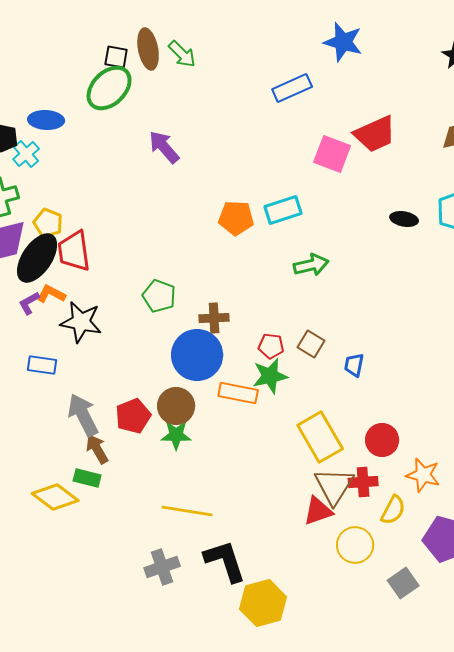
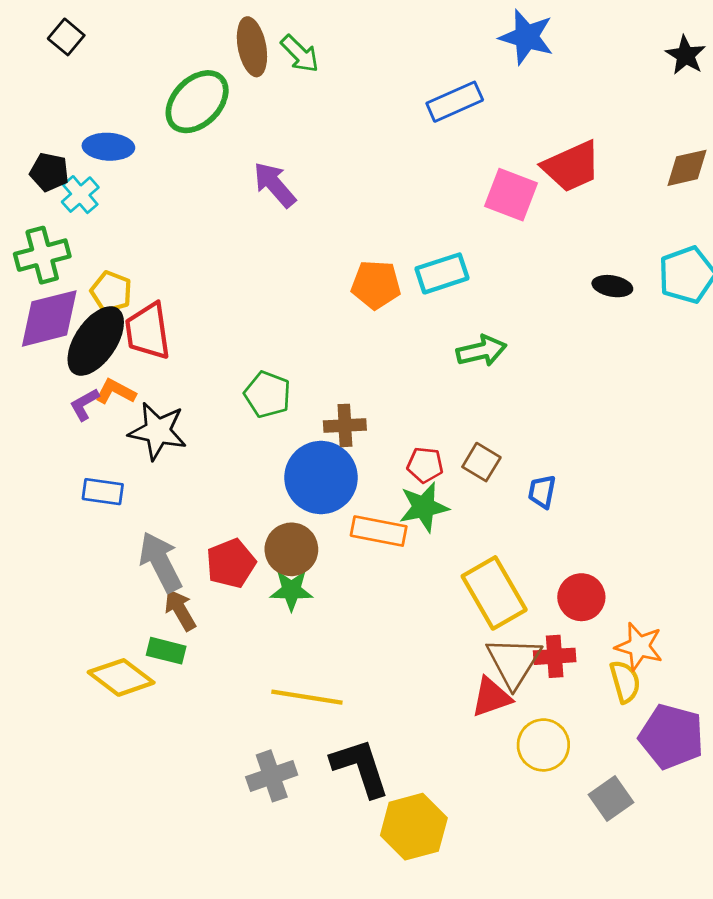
black square: (116, 57) -> (66, 37), moved, turned 30
yellow semicircle: (393, 510) -> (625, 682), moved, turned -44

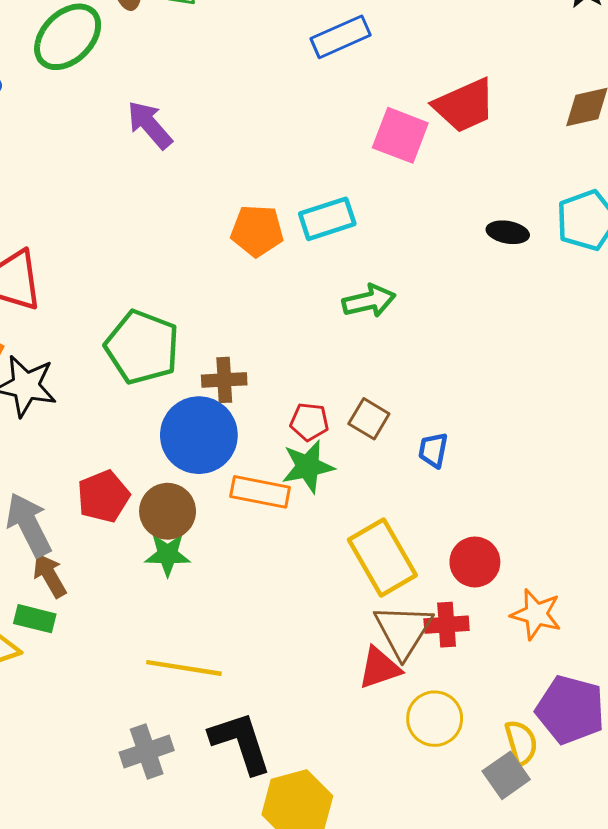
green pentagon: (267, 394) -> (142, 347), size x1.5
red pentagon: (231, 563) -> (103, 496), moved
yellow semicircle: (625, 682) -> (521, 743), moved

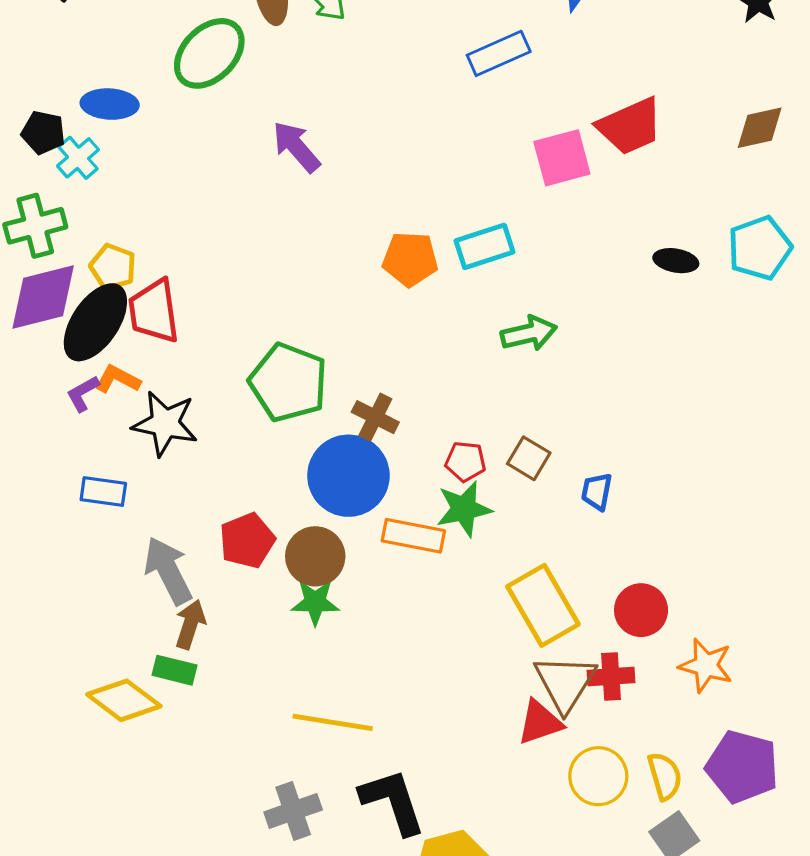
pink square: (400, 135) -> (562, 158), turned -36
brown cross: (224, 380) -> (375, 417), turned 30
brown arrow: (50, 575) -> (190, 624), turned 48
yellow semicircle: (521, 743) -> (665, 776), moved

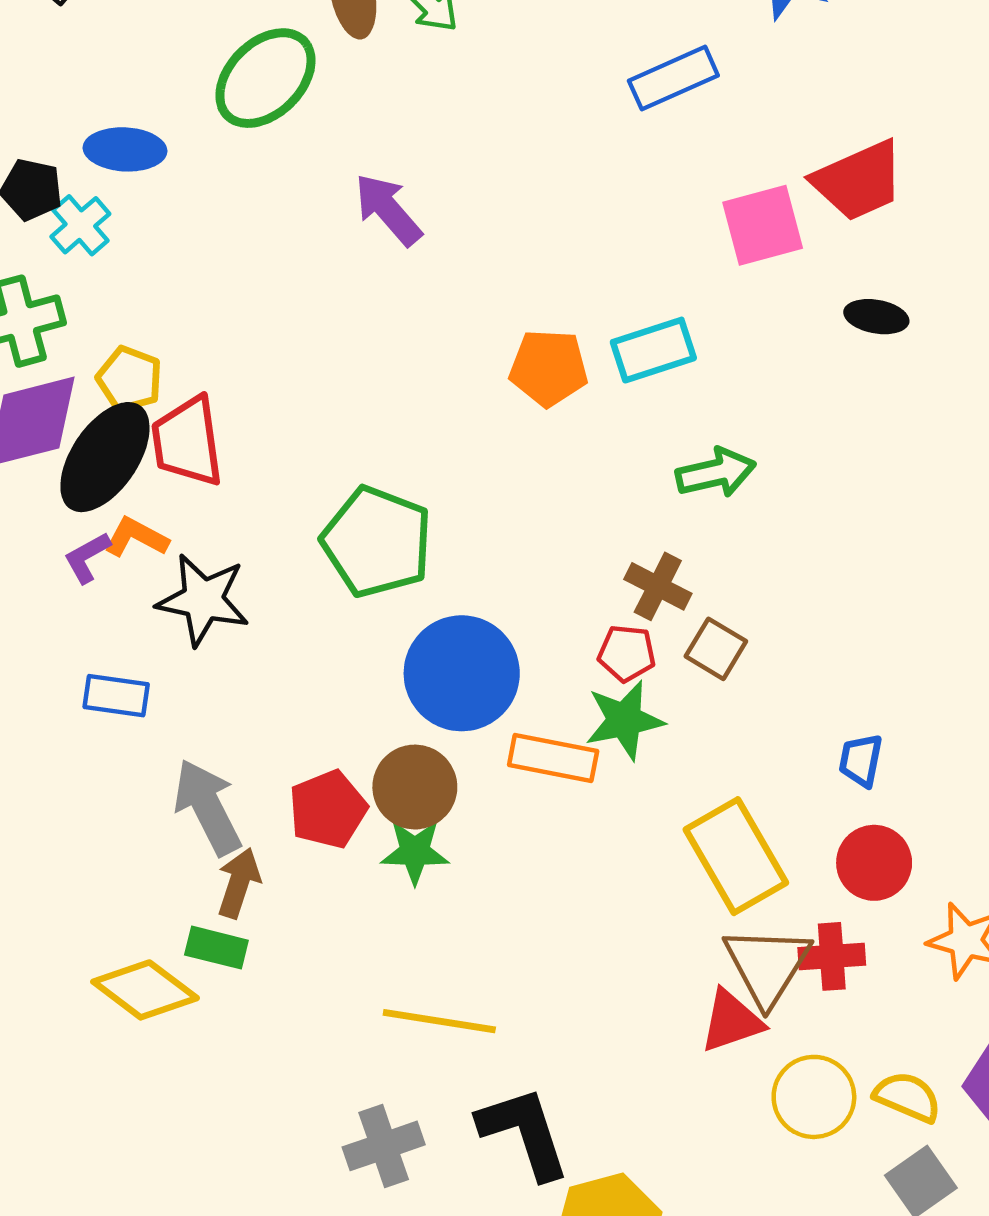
black ellipse: (676, 261) -> (876, 317), moved
brown cross: (375, 417) -> (658, 586), moved
blue trapezoid: (597, 491) -> (861, 760), moved
red pentagon: (247, 541) -> (328, 809), moved
yellow semicircle: (665, 776) -> (908, 1097), turned -51

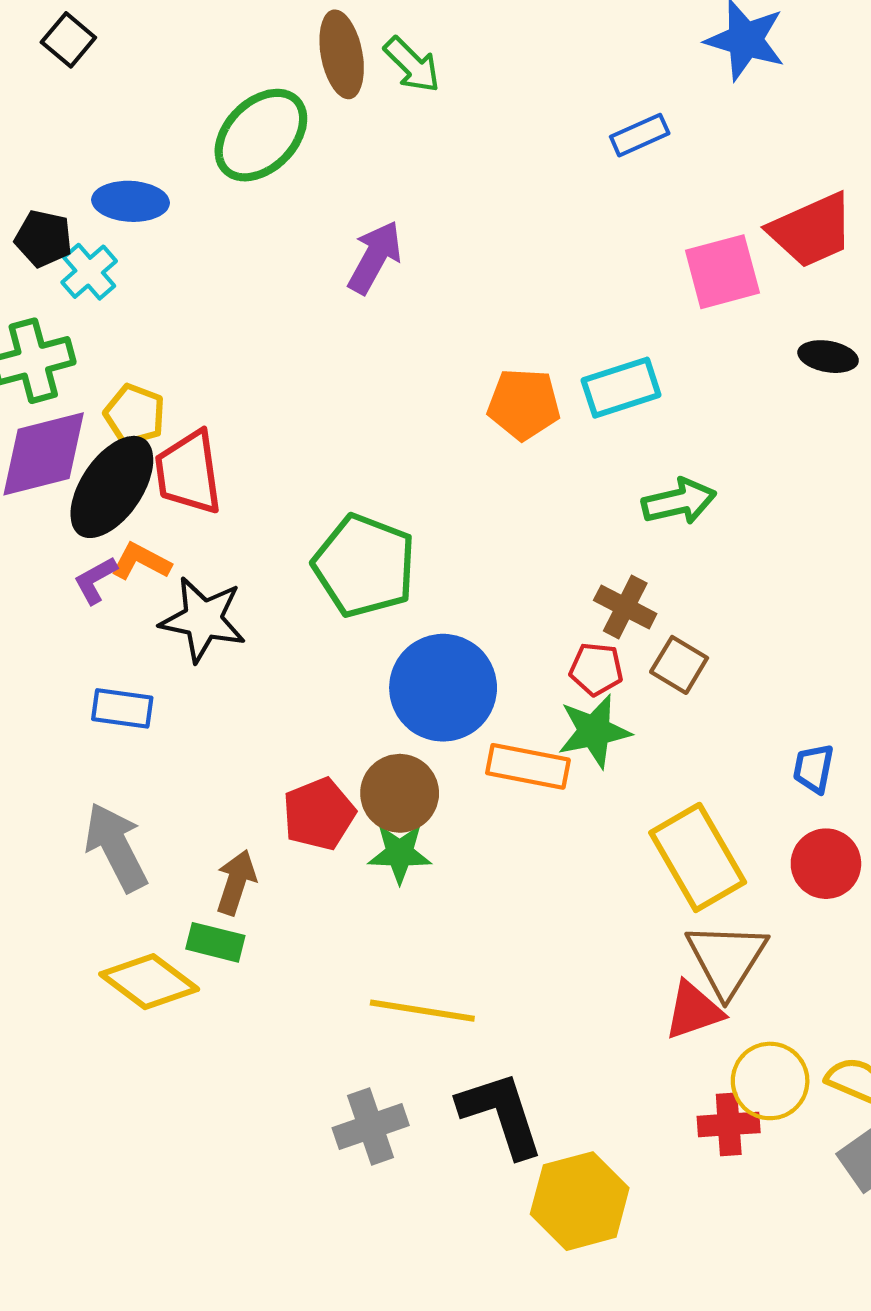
blue rectangle: (673, 78) -> (640, 135), size x0.7
purple arrow: (388, 210) -> (375, 257), turned 70
gray arrow: (208, 807) -> (116, 847), moved
red cross: (832, 956) -> (729, 1124), moved

